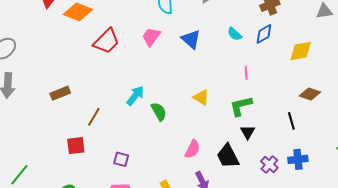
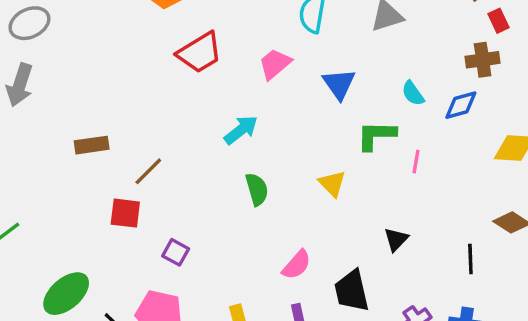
brown rectangle: (60, 93) -> (92, 145), moved
cyan arrow: (135, 96) -> (241, 130), moved
green L-shape: (241, 106) -> (376, 135), moved
black triangle: (248, 132) -> (396, 239), moved
red square: (76, 146) -> (125, 213), moved

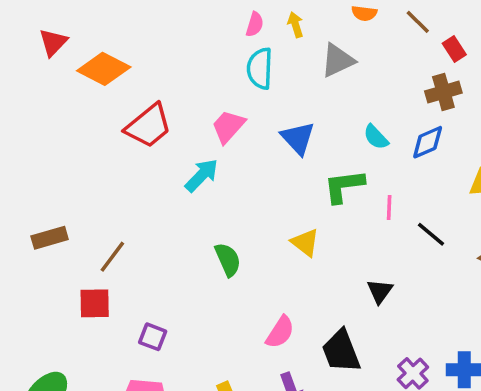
cyan arrow: (241, 130) -> (202, 175), moved
black line: (470, 259) -> (431, 234), moved, turned -40

